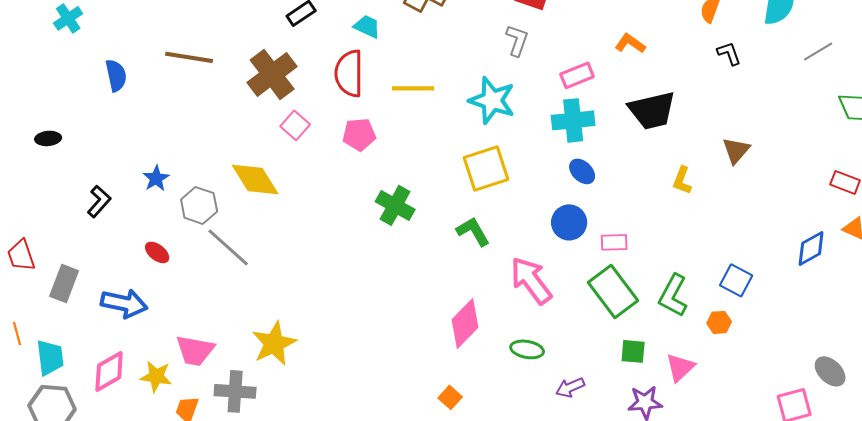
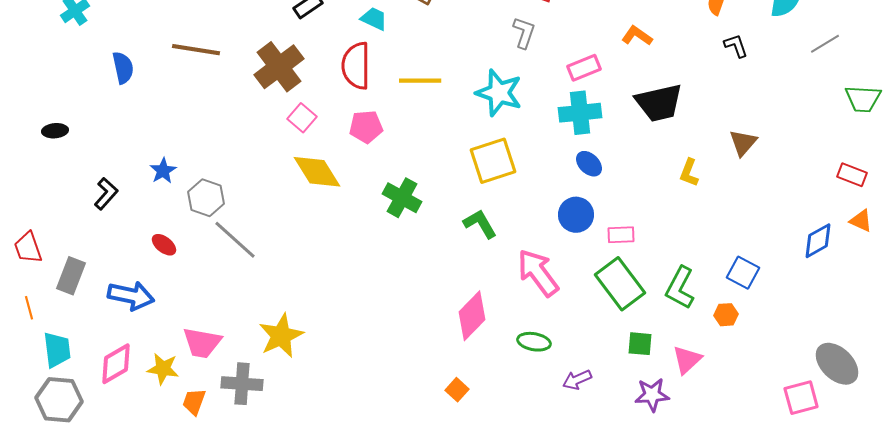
yellow diamond: (255, 179) -> (317, 172), moved
orange line: (17, 333) -> (29, 308), moved
gray ellipse: (830, 371) -> (837, 364), size x1.4

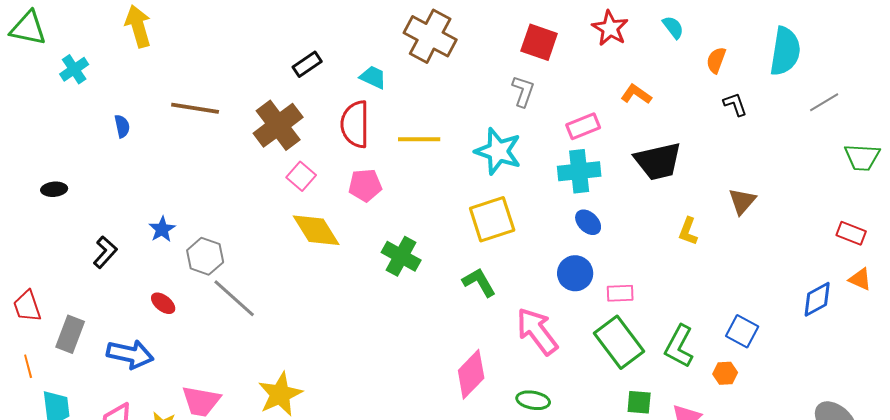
blue semicircle: (123, 68) -> (122, 126), size x0.7

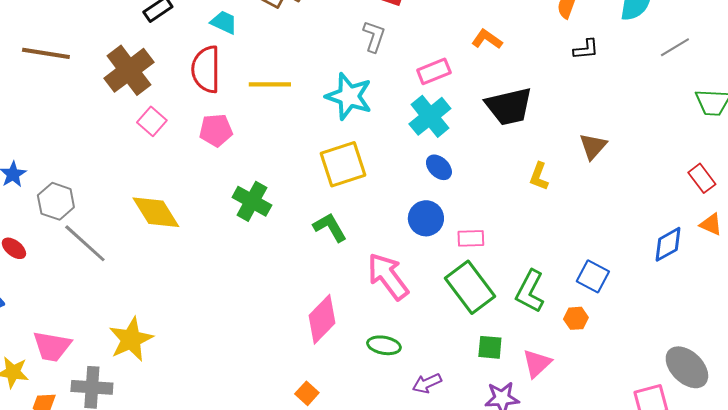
black L-shape: (735, 104) -> (586, 49), turned 104
cyan cross: (579, 171) -> (430, 116), turned -33
yellow diamond: (316, 230) -> (156, 212), moved
red rectangle: (851, 233) -> (702, 178), turned 32

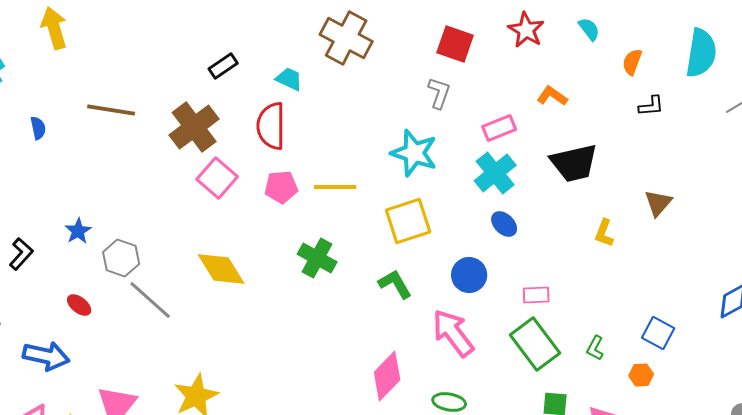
yellow line: (270, 84) -> (335, 187), moved
pink square: (152, 121) -> (217, 178), size x1.4
blue circle: (426, 218) -> (469, 275), moved
green L-shape: (530, 291) -> (595, 348), size x0.6

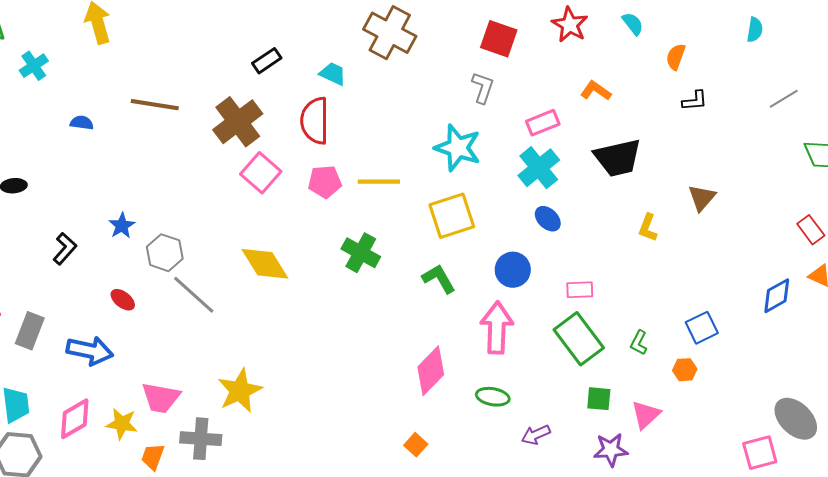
cyan semicircle: (701, 53) -> (755, 30), moved, size x0.5
blue semicircle: (38, 128) -> (82, 123), turned -70
pink arrow: (453, 333) -> (497, 328), turned 39
blue square: (658, 333) -> (702, 328), turned 36

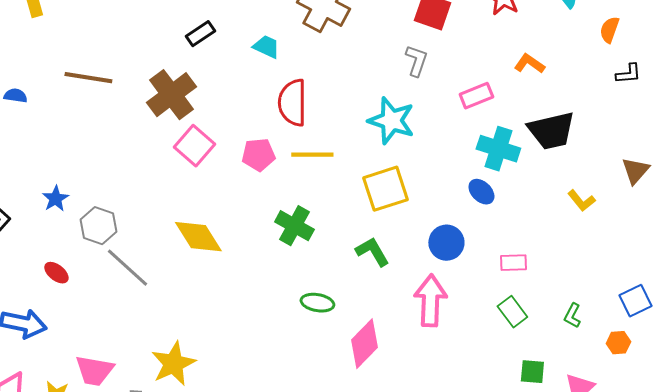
red semicircle: (315, 121) -> (292, 103), moved
cyan cross: (539, 168) -> (498, 149), moved, turned -33
yellow L-shape: (648, 228) -> (581, 201), turned -60
green rectangle: (579, 339) -> (512, 312), size x0.6
green ellipse: (493, 397) -> (317, 303), moved

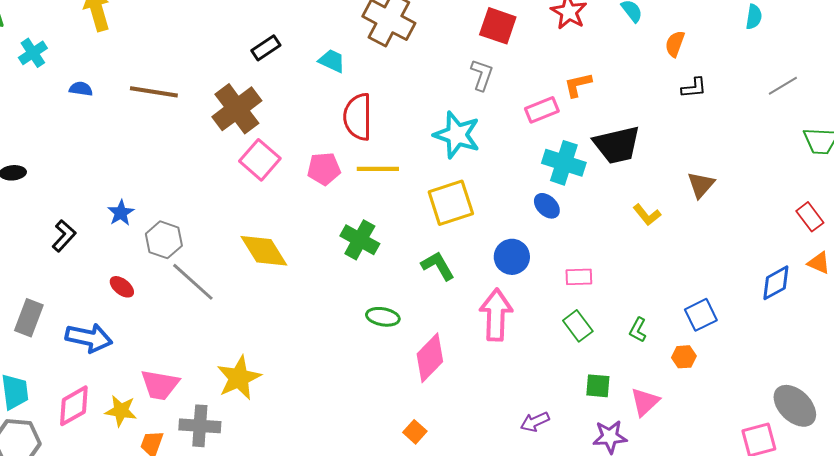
orange L-shape: (529, 64) -> (578, 85), moved, turned -48
blue semicircle: (15, 96) -> (81, 89), moved

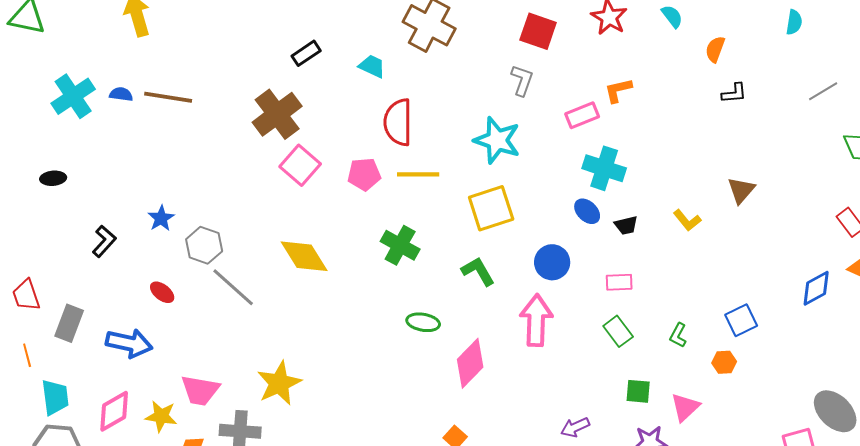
cyan cross: (33, 53) -> (73, 96), moved, size x1.5
brown line: (154, 92) -> (168, 97), moved
black trapezoid: (617, 145) -> (626, 225), moved, size x0.5

